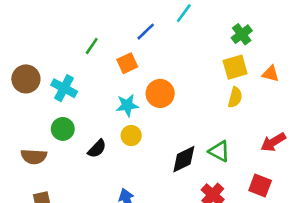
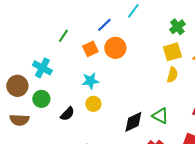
brown circle: (26, 79) -> (17, 86), moved
orange circle: (160, 93) -> (115, 48), moved

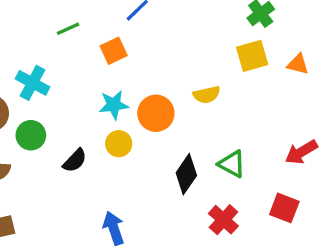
green line: (63, 36) -> (68, 29), turned 32
orange circle: (115, 48) -> (156, 113), moved
yellow semicircle: (172, 75) -> (207, 95), moved, turned 63
black diamond: (133, 122) -> (186, 174), turned -30

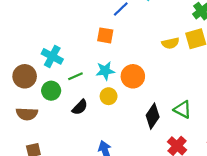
green line: (68, 29) -> (75, 76), moved
orange square: (114, 51) -> (105, 35), turned 35
yellow semicircle: (207, 95) -> (170, 43), moved

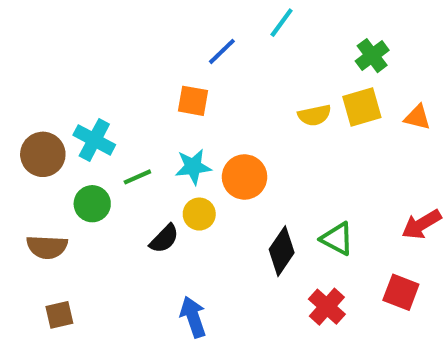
brown circle: (25, 76) -> (43, 154), moved
black semicircle: (80, 107) -> (164, 239), moved

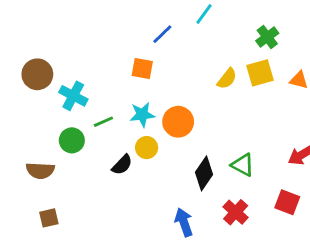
yellow semicircle: (314, 115) -> (227, 79), turned -40
brown circle: (43, 154) -> (37, 74), moved
blue arrow: (193, 317) -> (184, 222), moved

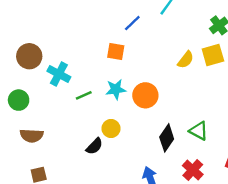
green circle: (72, 140) -> (19, 100), moved
yellow circle: (147, 148) -> (111, 129), moved
black semicircle: (122, 165) -> (94, 146), moved

